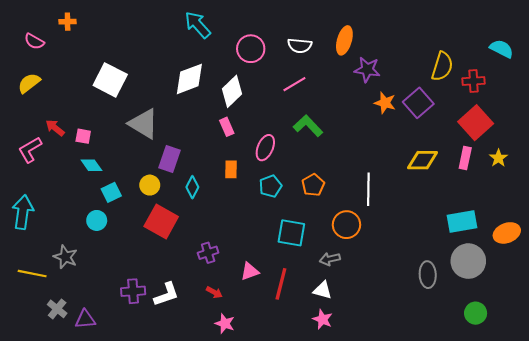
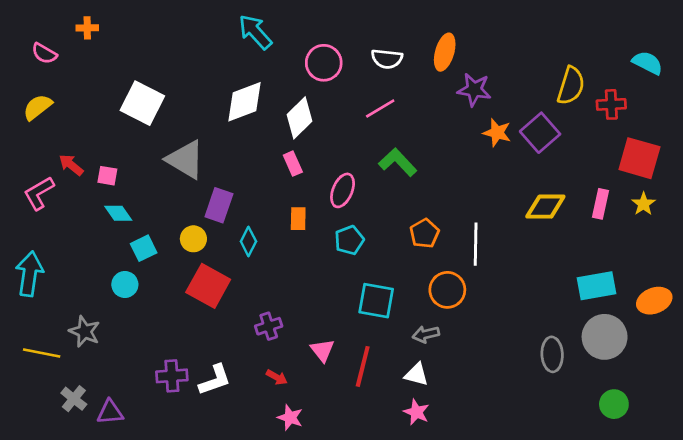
red square: (476, 123) -> (639, 158), moved, turned -32
orange pentagon: (313, 185) -> (424, 233), moved
pink triangle: (250, 271) -> (322, 350), turned -48

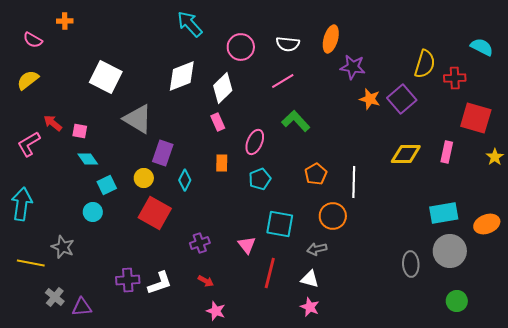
yellow star: (644, 204) -> (495, 157), moved
pink triangle: (322, 350) -> (247, 245), moved

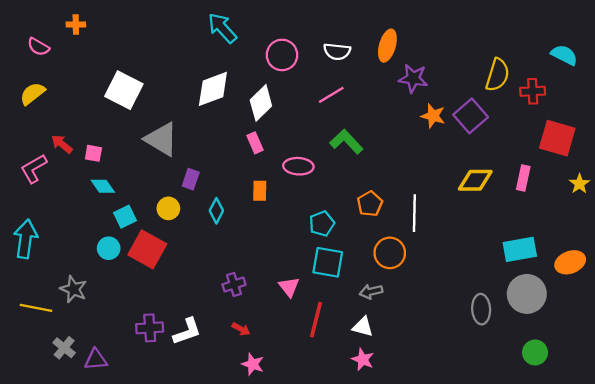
pink ellipse: (255, 142) -> (298, 166), turned 70
purple rectangle: (163, 153) -> (191, 179), size x0.7
cyan pentagon: (260, 179) -> (322, 224), moved
red square: (155, 213) -> (147, 249), moved

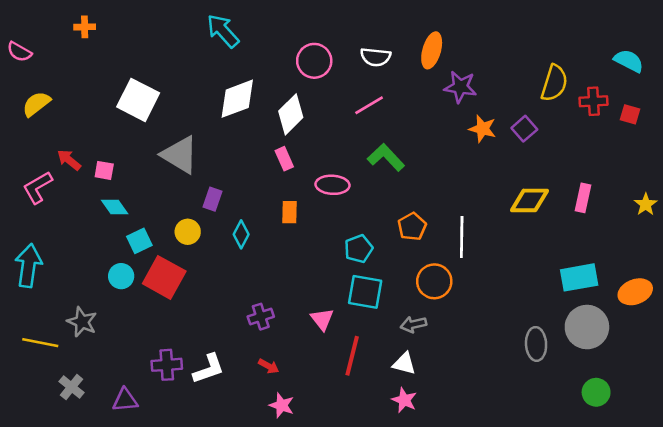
cyan arrow: (222, 28) -> (223, 31), moved
pink semicircle: (38, 47) -> (19, 52), moved
purple square: (471, 116) -> (524, 129), size x0.7
red square: (557, 138) -> (630, 114), moved, size x0.5
purple triangle: (96, 359) -> (125, 400), moved

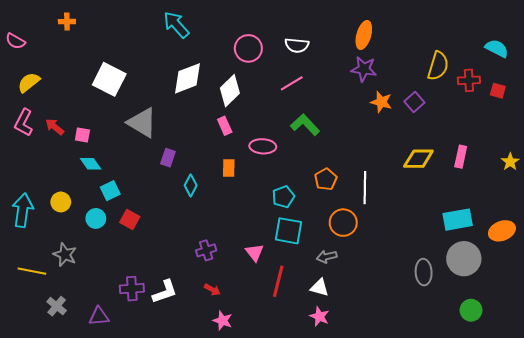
orange ellipse: (432, 50) -> (364, 35), moved
pink L-shape: (38, 187) -> (24, 123), moved, turned -32
yellow circle: (188, 232) -> (61, 202), moved
red square: (164, 277) -> (130, 220), size x0.6

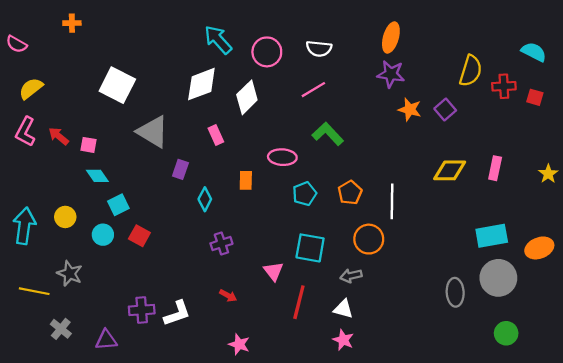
cyan arrow: (176, 25) -> (218, 40), moved
pink rectangle: (225, 126) -> (216, 135), moved
cyan pentagon: (283, 197) -> (305, 194), moved
purple cross: (206, 250) -> (221, 244), moved
red arrow: (212, 290) -> (228, 296), moved

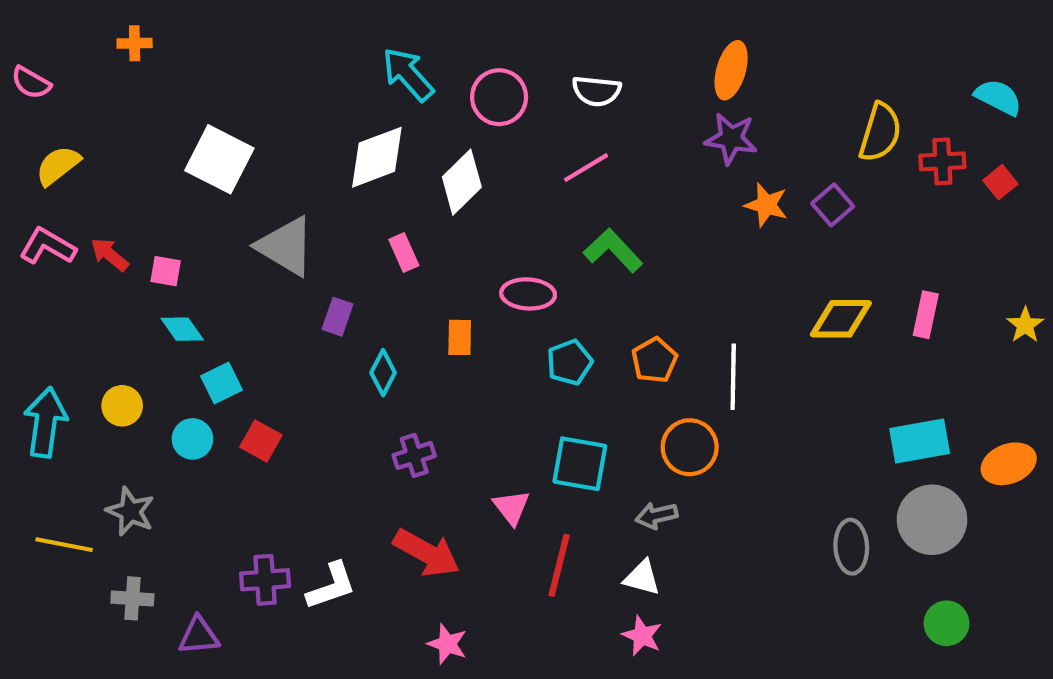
red square: (535, 97) -> (1000, 182), turned 35
pink L-shape: (25, 132) -> (48, 246), turned 92
red arrow: (228, 296) -> (427, 553), size x2.0
gray cross: (61, 329) -> (132, 598), moved, turned -35

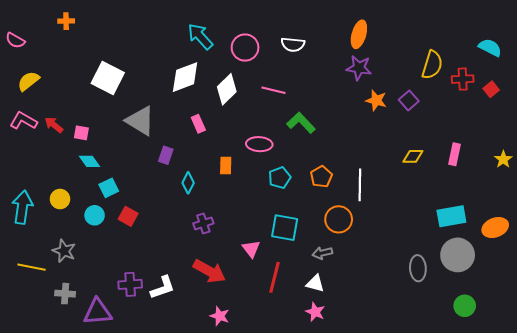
pink line: (586, 168) -> (274, 90), moved, turned 45
yellow diamond: (841, 319) -> (413, 156), size x0.7
purple triangle: (199, 636) -> (98, 312), size x1.4

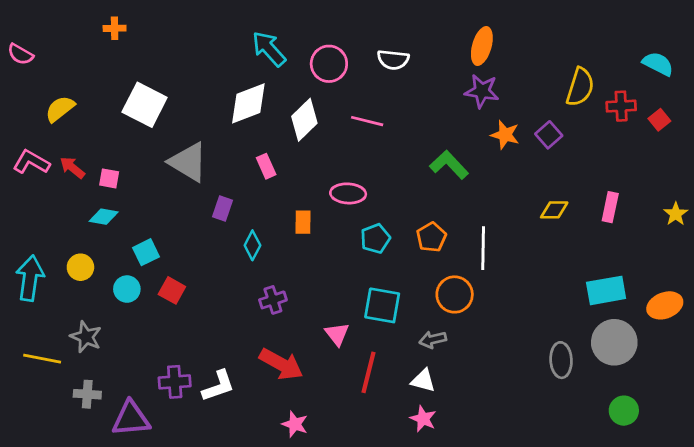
orange cross: (66, 21) -> (115, 28), moved
yellow semicircle: (28, 81) -> (60, 109), moved
green L-shape: (301, 123) -> (449, 165), moved
cyan diamond: (89, 161) -> (104, 217), moved, turned -45

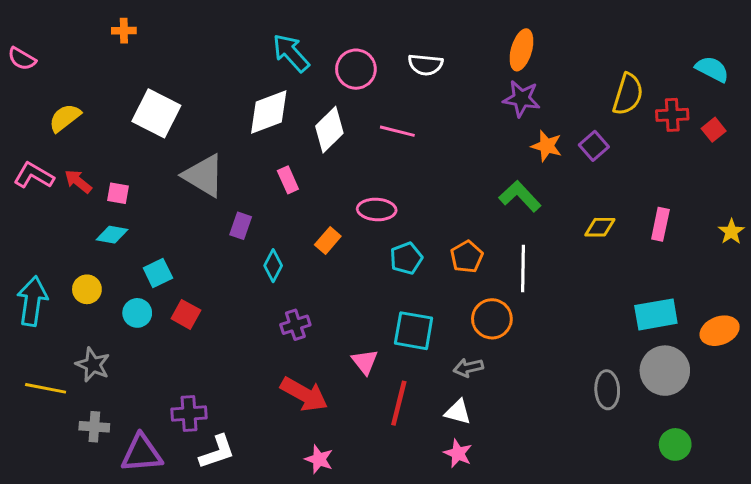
green L-shape: (449, 165) -> (520, 196), moved
orange rectangle: (303, 222) -> (328, 241), turned 40
white L-shape: (218, 386) -> (217, 452), moved

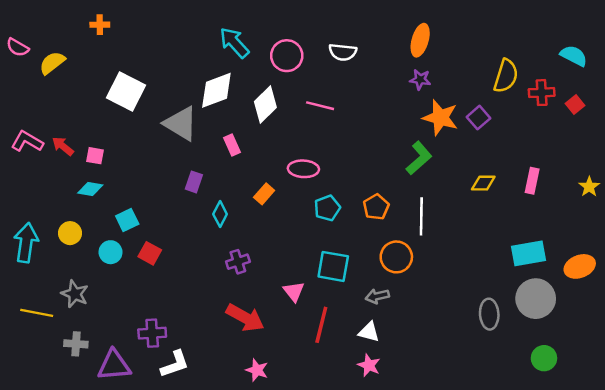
purple star: (521, 99) -> (420, 79), size x0.7
yellow semicircle: (65, 118) -> (52, 63), moved
orange star: (547, 146) -> (440, 118), size x1.4
gray triangle: (204, 175) -> (181, 124), moved
green L-shape: (520, 196) -> (419, 158), turned 92

